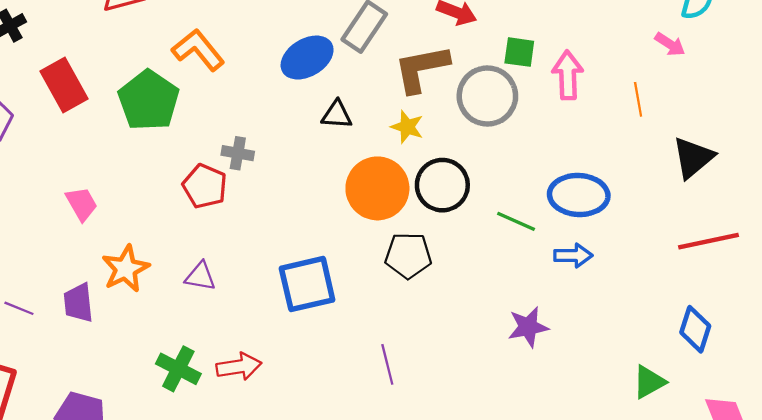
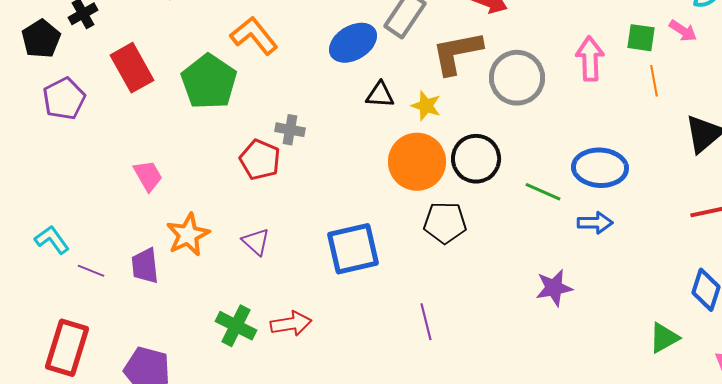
green square: (519, 52) -> (641, 38), moved
yellow star: (407, 127) -> (426, 106), moved
purple triangle: (200, 276) -> (256, 242), turned 32

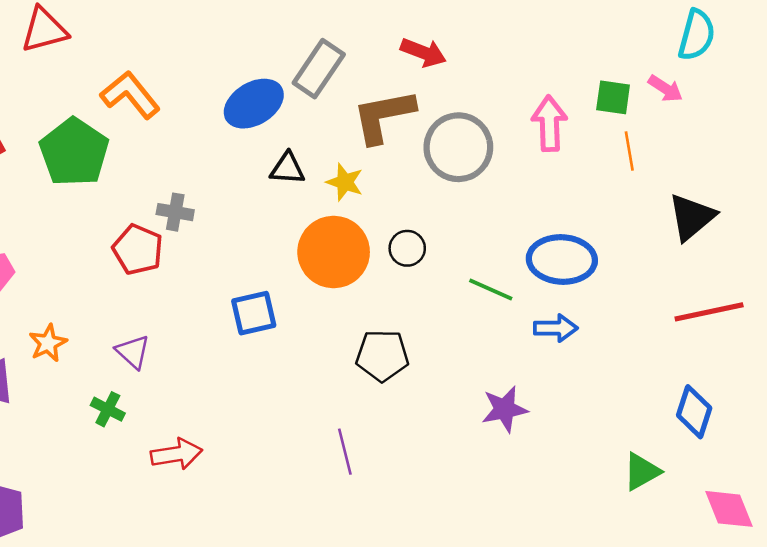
black circle: (476, 159) -> (407, 248), size x0.6
black pentagon: (445, 223) -> (382, 356), moved
orange star: (188, 235) -> (48, 343), size x0.7
blue square: (353, 249) -> (254, 313), moved, size x0.7
green cross: (236, 326) -> (108, 409), moved, size x0.7

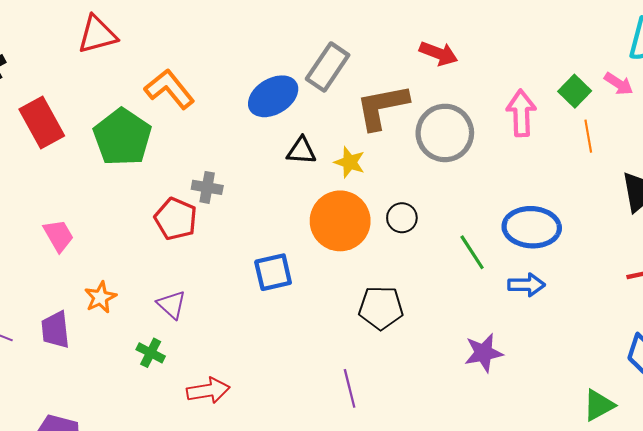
red arrow: (423, 52) -> (439, 53), moved
green square: (613, 97) -> (575, 91), turned 36
green line: (491, 289) -> (472, 252), turned 33

